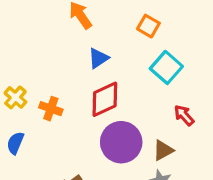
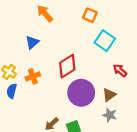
blue triangle: (98, 58) -> (32, 42), moved
orange cross: (51, 109) -> (33, 76), turned -32
blue semicircle: (15, 143) -> (12, 91), moved

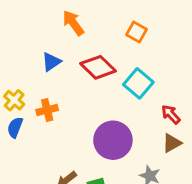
cyan square: (105, 41) -> (138, 83), moved
red diamond: (67, 66) -> (98, 67), moved, turned 70
brown triangle: (109, 95) -> (172, 143), moved

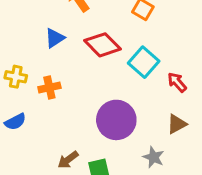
yellow cross: (14, 100) -> (16, 77), turned -30
red arrow: (171, 114) -> (177, 82), moved
blue semicircle: (15, 127) -> (15, 122), moved, turned -140

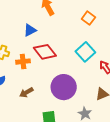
red diamond: (103, 45) -> (45, 52), moved
brown arrow: (68, 160) -> (26, 92), moved

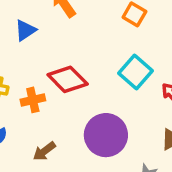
blue triangle: (30, 30) -> (25, 30), moved

